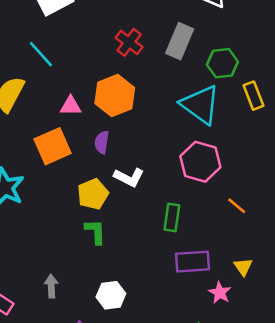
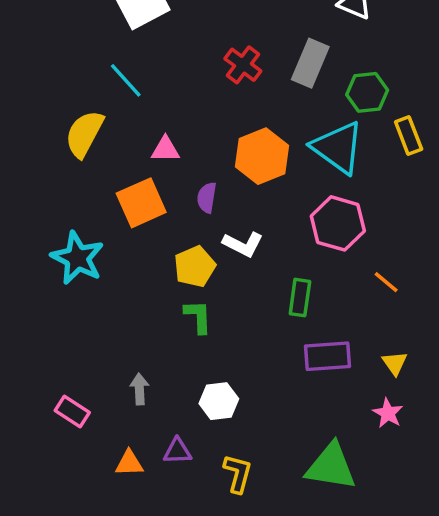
orange hexagon: (115, 96) -> (262, 156), moved
pink star: (220, 293) -> (388, 413), moved

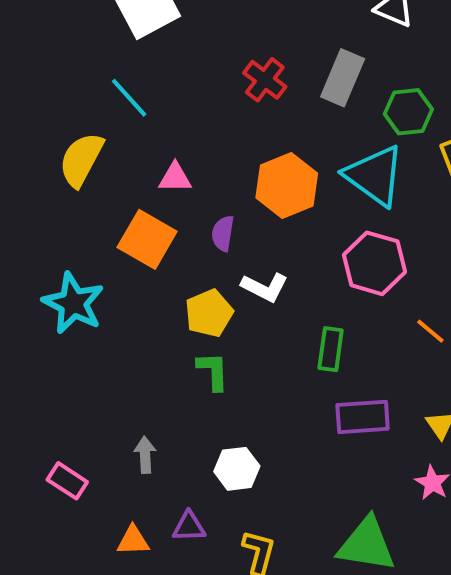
orange square: (141, 203) -> (147, 239), turned -36

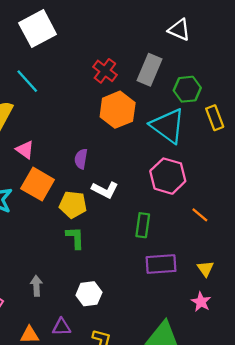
pink triangle: (175, 178) -> (25, 150), moved, turned 36
orange hexagon: (287, 186) -> (118, 110), moved
orange square: (147, 239) -> (38, 184), moved
yellow pentagon: (209, 313) -> (73, 205), turned 30

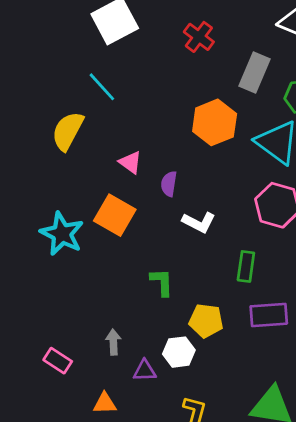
red cross: (105, 71) -> (199, 37), moved
pink triangle: (25, 150) -> (130, 162), moved
yellow pentagon: (73, 205) -> (206, 321), moved
purple triangle: (62, 327) -> (145, 371), moved

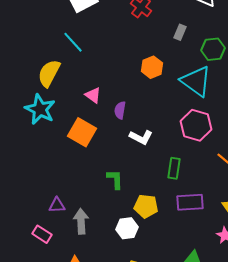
gray rectangle: (254, 73) -> (180, 32), size x0.6
orange hexagon: (215, 122) -> (152, 67), size x0.7
cyan star: (62, 234) -> (40, 109), moved
gray arrow: (113, 342) -> (81, 221), size x1.4
purple triangle: (145, 371) -> (57, 205), moved

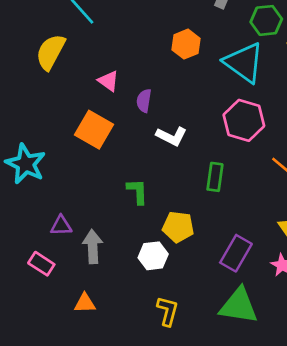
cyan star: (40, 109) -> (26, 164), moved
purple rectangle: (190, 202) -> (236, 253), moved, turned -56

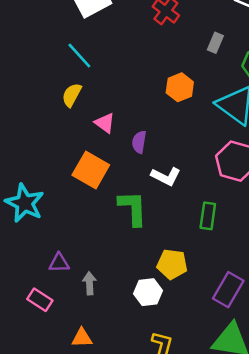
yellow semicircle: (51, 52) -> (72, 95), moved, size x0.7
green L-shape: (137, 191) -> (133, 208), moved, size x1.4
gray arrow: (93, 247) -> (90, 283), size x0.7

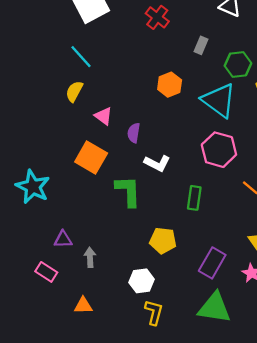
white hexagon: (148, 292) -> (142, 281), moved

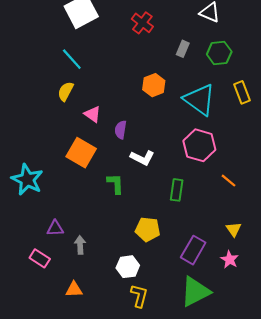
green hexagon: (238, 64) -> (219, 53), moved
green L-shape: (128, 191) -> (115, 184), size x0.7
green triangle: (214, 308) -> (195, 292), turned -36

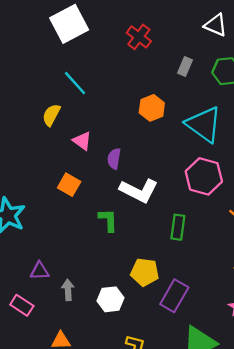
cyan line: (72, 59) -> (75, 83), moved
orange square: (81, 153) -> (69, 185), size x0.7
white L-shape: (142, 158) -> (139, 191), size x1.4
purple rectangle: (193, 250) -> (174, 296), moved
white hexagon: (128, 267) -> (110, 299), moved

